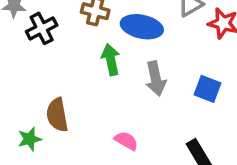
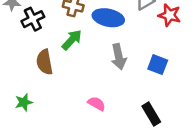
green arrow: (111, 60) -> (72, 40), moved, turned 55
brown semicircle: (57, 115) -> (45, 62), moved

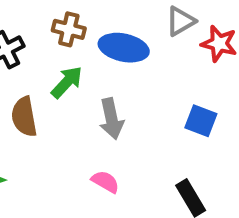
gray arrow: (119, 57) -> (111, 119), moved

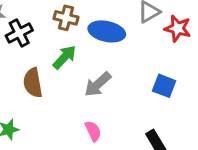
gray arrow: (111, 119) -> (98, 84), turned 60
pink semicircle: (105, 182) -> (93, 131), turned 35

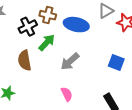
black cross: (19, 33) -> (28, 27), moved

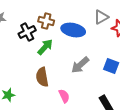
brown semicircle: (25, 60) -> (42, 77), moved
gray arrow: (70, 61) -> (80, 65), moved

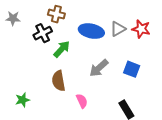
gray triangle: (101, 17) -> (118, 29), moved
brown cross: (46, 21) -> (56, 14), moved

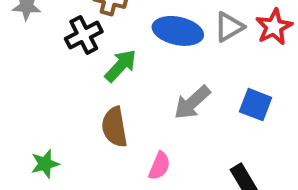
red star: (141, 29) -> (274, 27), turned 30
pink semicircle: (82, 101) -> (159, 166), turned 48

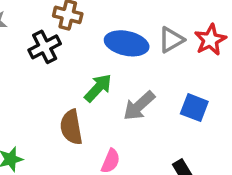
green arrow: (121, 66) -> (98, 88), moved

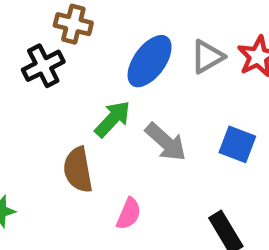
blue ellipse: (127, 43) -> (150, 61), turned -66
gray arrow: (139, 106) -> (166, 142), turned -96

